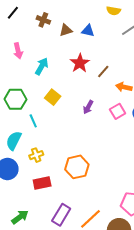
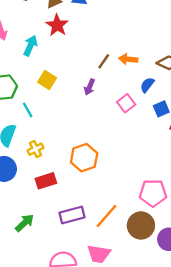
red star: (80, 63) -> (57, 25), moved
brown line: (103, 71) -> (104, 61), moved
pink square: (118, 111) -> (126, 103), moved
purple rectangle: (61, 215) -> (72, 215), turned 50

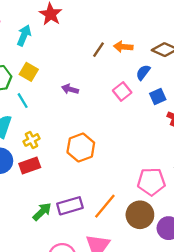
yellow square: (47, 80) -> (29, 72), moved
purple arrow: (90, 87) -> (70, 89), moved, turned 84
red rectangle: (46, 181) -> (30, 166), moved
green arrow: (25, 223) -> (42, 212), moved

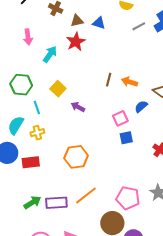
brown line: (98, 50) -> (109, 80), turned -32
yellow square: (29, 72) -> (58, 89), moved
blue square: (158, 96) -> (126, 138), moved
yellow cross: (31, 140) -> (37, 133), moved
orange line: (105, 206) -> (86, 196), moved

